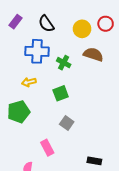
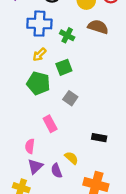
yellow arrow: (29, 82) -> (39, 55), moved, turned -32
green pentagon: (19, 112) -> (38, 83), moved, turned 30

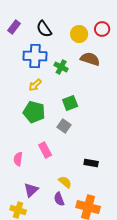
green square: (64, 67) -> (70, 103), moved
pink semicircle: (30, 146) -> (18, 159), moved
purple semicircle: (56, 171) -> (59, 199), moved

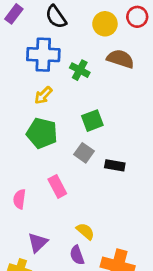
black rectangle: (91, 163) -> (115, 165), moved

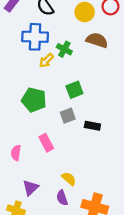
yellow arrow: (43, 95) -> (46, 60), moved
gray square: (84, 153) -> (68, 116), turned 35

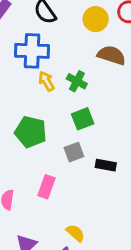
green cross: (64, 49) -> (77, 81), moved
yellow arrow: (46, 60) -> (46, 81), turned 105
pink rectangle: (46, 143) -> (46, 187), turned 48

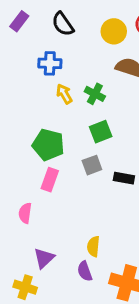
blue cross: (32, 51) -> (50, 63), size x0.7
pink rectangle: (46, 187) -> (50, 180), moved
yellow semicircle: (75, 233) -> (93, 246), turned -126

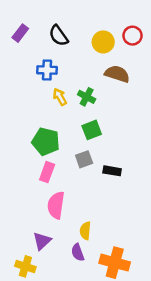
pink semicircle: (25, 213) -> (56, 205), moved, size x1.5

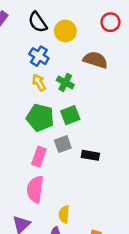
yellow circle: (103, 42) -> (65, 31), moved
blue cross: (47, 70) -> (39, 56), moved, turned 30
green pentagon: (46, 141) -> (40, 118), moved
pink rectangle: (47, 172) -> (39, 157), moved

